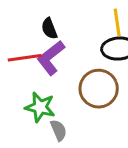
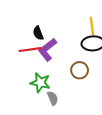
black semicircle: (49, 28) -> (38, 33), moved
brown circle: (99, 89) -> (80, 70), size x0.7

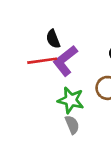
green star: (40, 83) -> (71, 100), moved

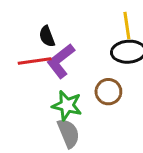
gray semicircle: (72, 125) -> (68, 133), size x1.4

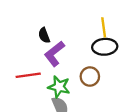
red line: (35, 61) -> (28, 75), moved

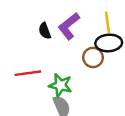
purple L-shape: (54, 54) -> (69, 26), moved
brown circle: (90, 77) -> (93, 57), moved

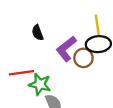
purple L-shape: (69, 26) -> (66, 49), moved
green star: (60, 85) -> (40, 84), moved

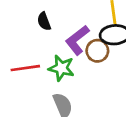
green star: (40, 84) -> (61, 68), moved

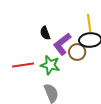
black semicircle: (44, 21) -> (45, 33), moved

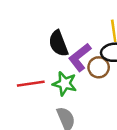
black semicircle: (45, 33) -> (58, 43), size x1.5

